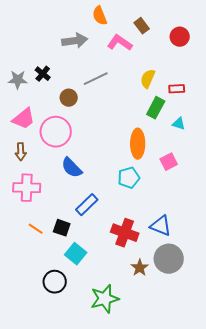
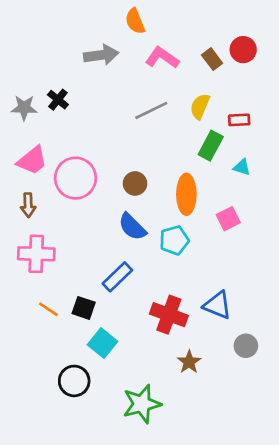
brown rectangle: (142, 26) -> (212, 59), moved
gray line: (96, 79) -> (151, 110), moved
brown circle: (69, 98) -> (135, 183), moved
blue semicircle: (72, 168) -> (132, 227), moved
gray circle: (169, 259) -> (246, 346), moved, size x0.6

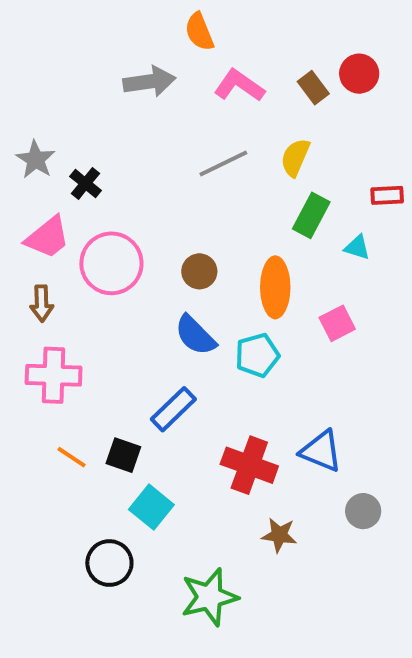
black cross: (58, 100) -> (85, 183), moved
gray star: (24, 108) -> (36, 160), turned 30
red rectangle: (239, 120) -> (387, 195), moved
brown star: (189, 362) -> (279, 535), turned -30

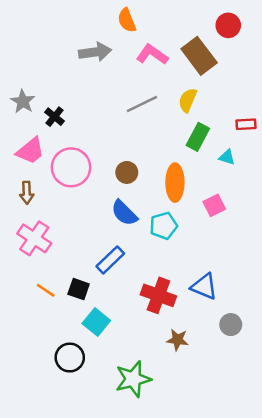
red circle: (359, 74) -> (228, 25), moved
brown rectangle: (313, 88) -> (199, 56), size x1.8
pink cross: (54, 375) -> (34, 238), turned 32

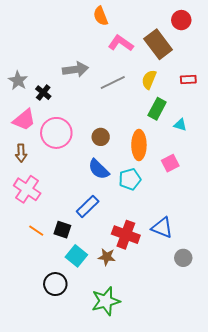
gray arrow: (95, 52) -> (75, 69), moved
red rectangle: (246, 124) -> (188, 79), moved
brown star: (177, 340) -> (107, 257), moved

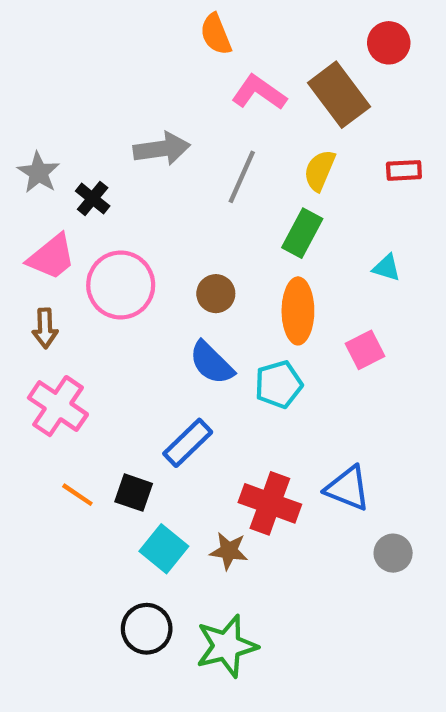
gray line: (113, 83) -> (242, 177), turned -40
green rectangle: (157, 109) -> (302, 233), moved
black circle: (55, 284) -> (147, 629), moved

